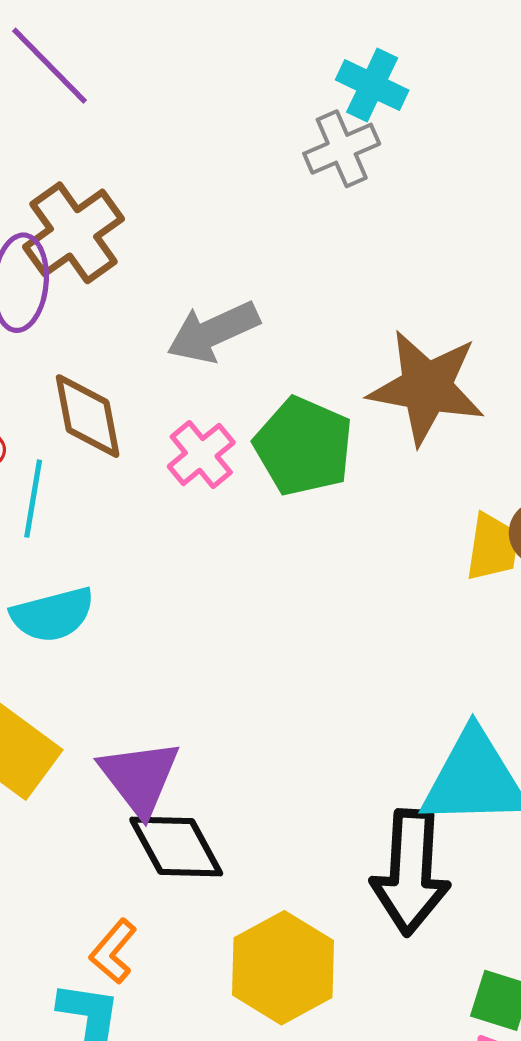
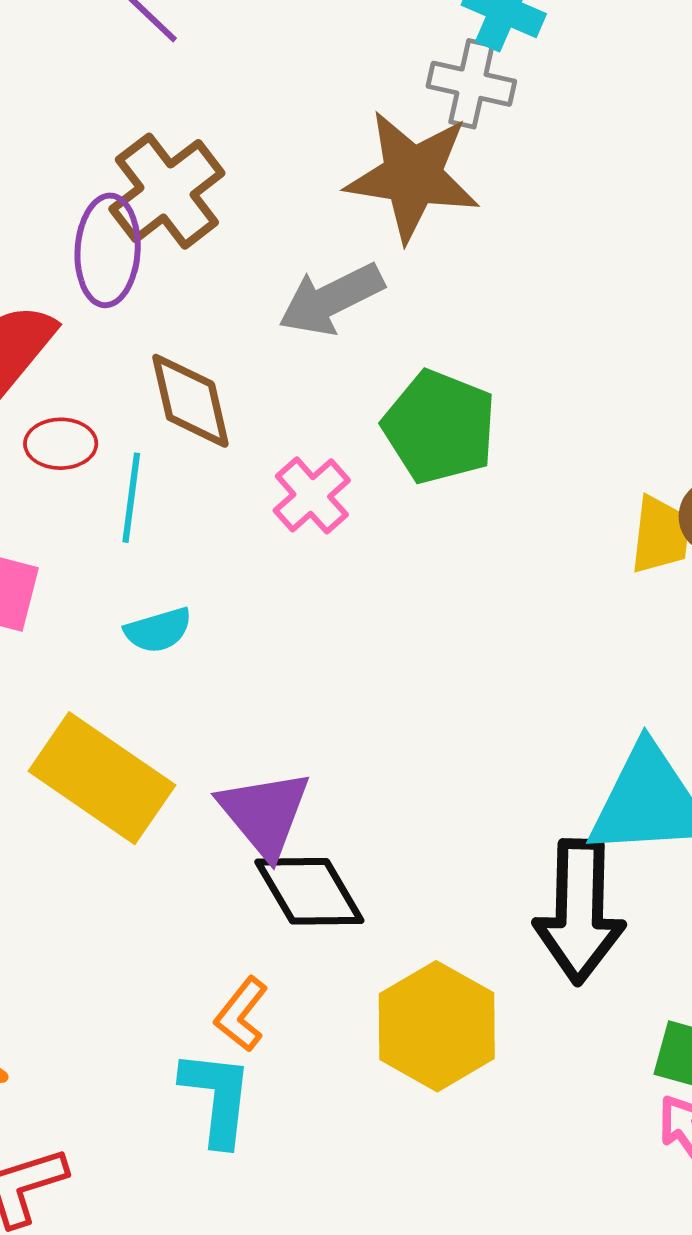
gray cross: (342, 149) -> (471, 84), turned 38
brown star: (427, 387) -> (412, 176), moved
pink cross: (201, 454) -> (312, 495), moved
cyan semicircle: (53, 615) -> (158, 630), size x0.7

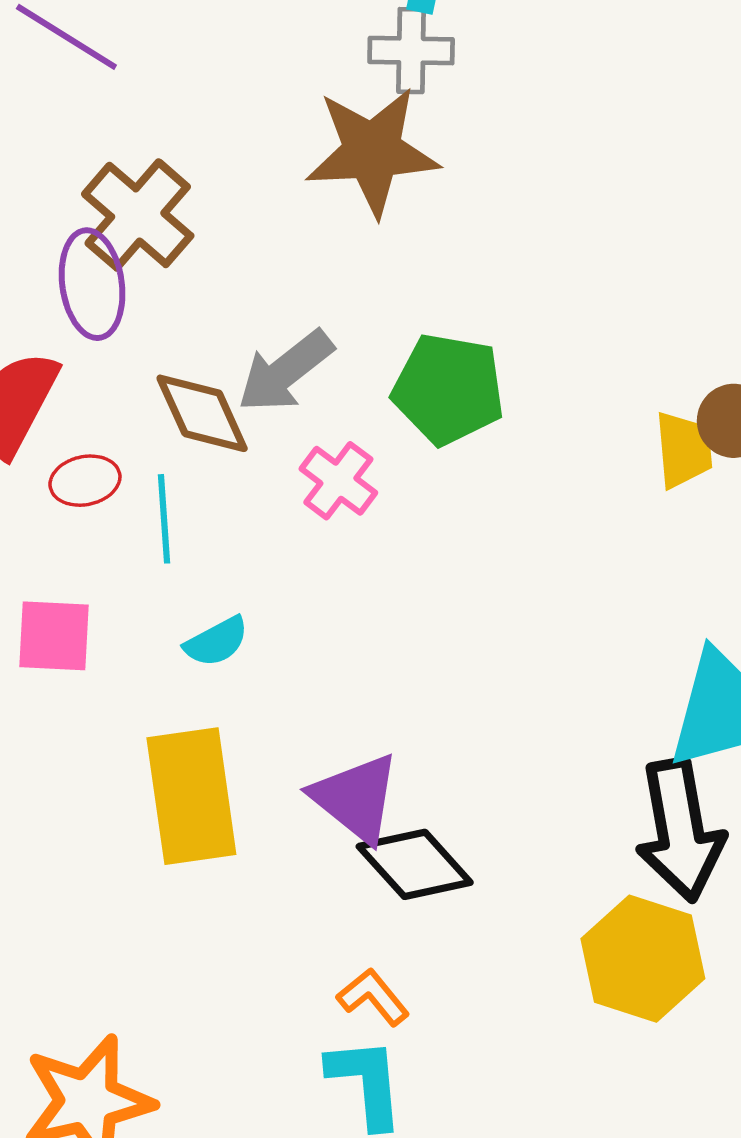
gray arrow: (331, 299) -> (285, 371), moved
yellow rectangle: (102, 778) -> (191, 796), turned 59
orange L-shape: (241, 1014) -> (373, 997), turned 114
yellow hexagon: (437, 1026) -> (643, 959), moved

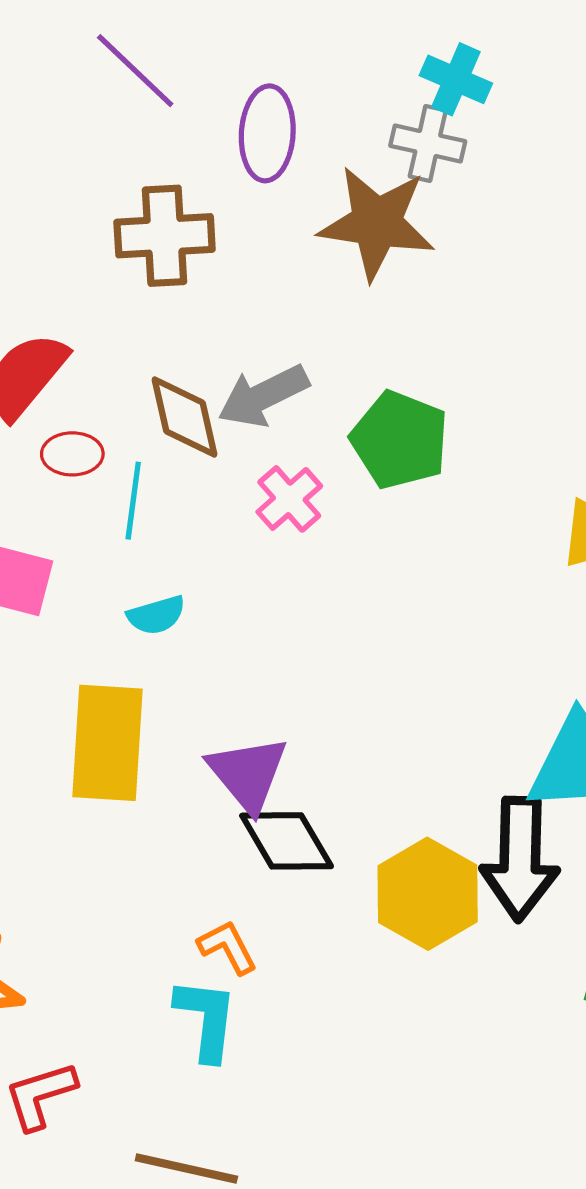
brown cross: (138, 215) -> (165, 236), turned 34
purple ellipse: (92, 284) -> (267, 133), moved
yellow hexagon: (643, 959) -> (428, 894), moved

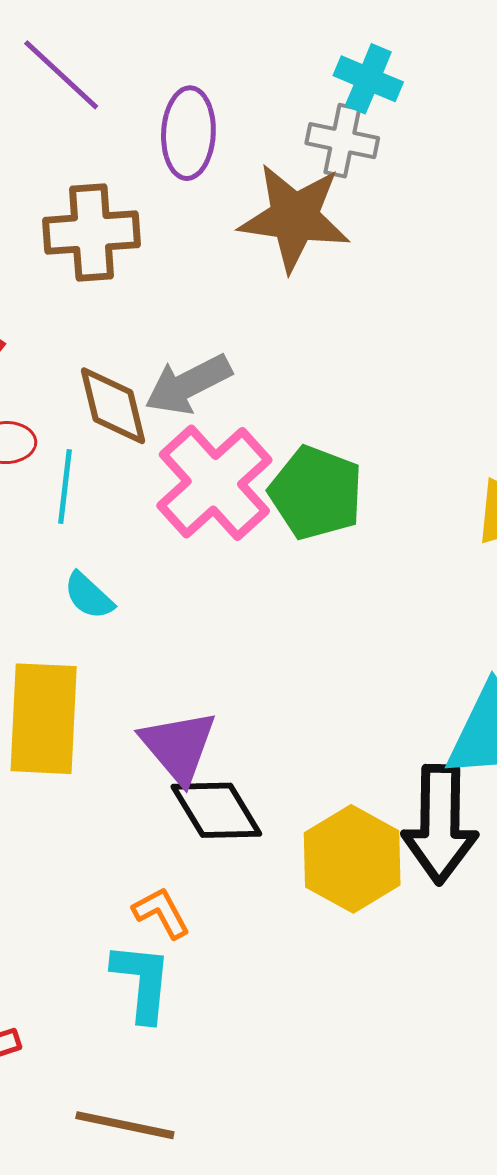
green pentagon: (400, 440) -> (316, 493), moved
pink cross: (289, 499) -> (214, 483), size x1.8
cyan semicircle: (156, 615) -> (89, 596), turned 60

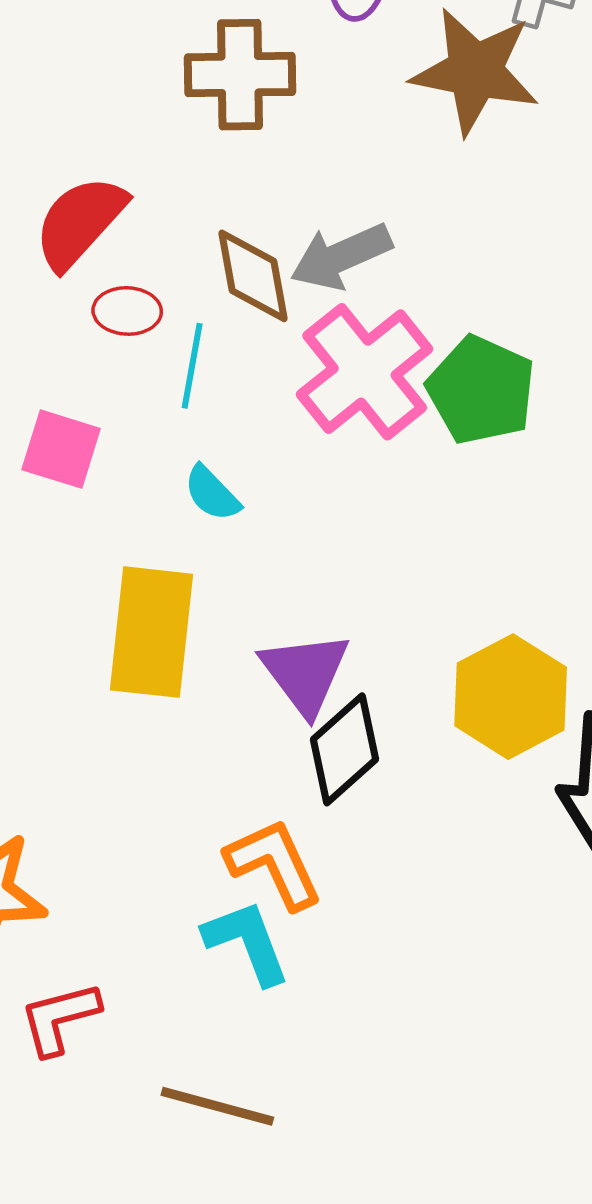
black diamond: (216, 810) -> (344, 749), turned 76
yellow hexagon: (352, 859) -> (511, 697), moved
orange L-shape: (161, 913) -> (274, 864), size x1.5
cyan L-shape: (142, 982) -> (247, 942), turned -30

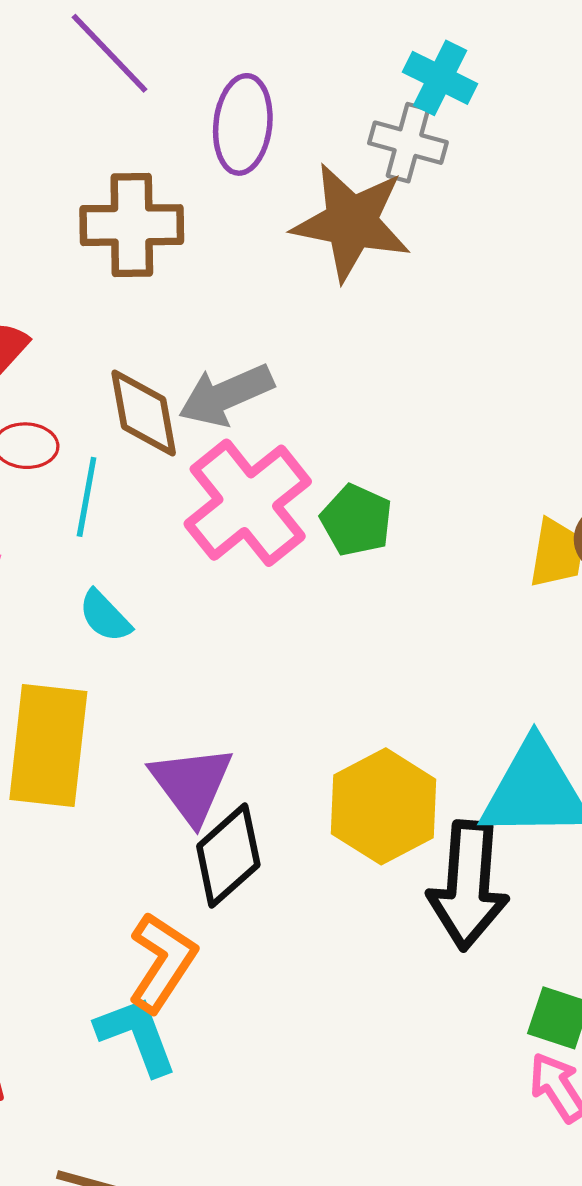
green pentagon: (481, 390) -> (356, 520), size x0.7
orange L-shape: (274, 864) -> (162, 962), turned 58

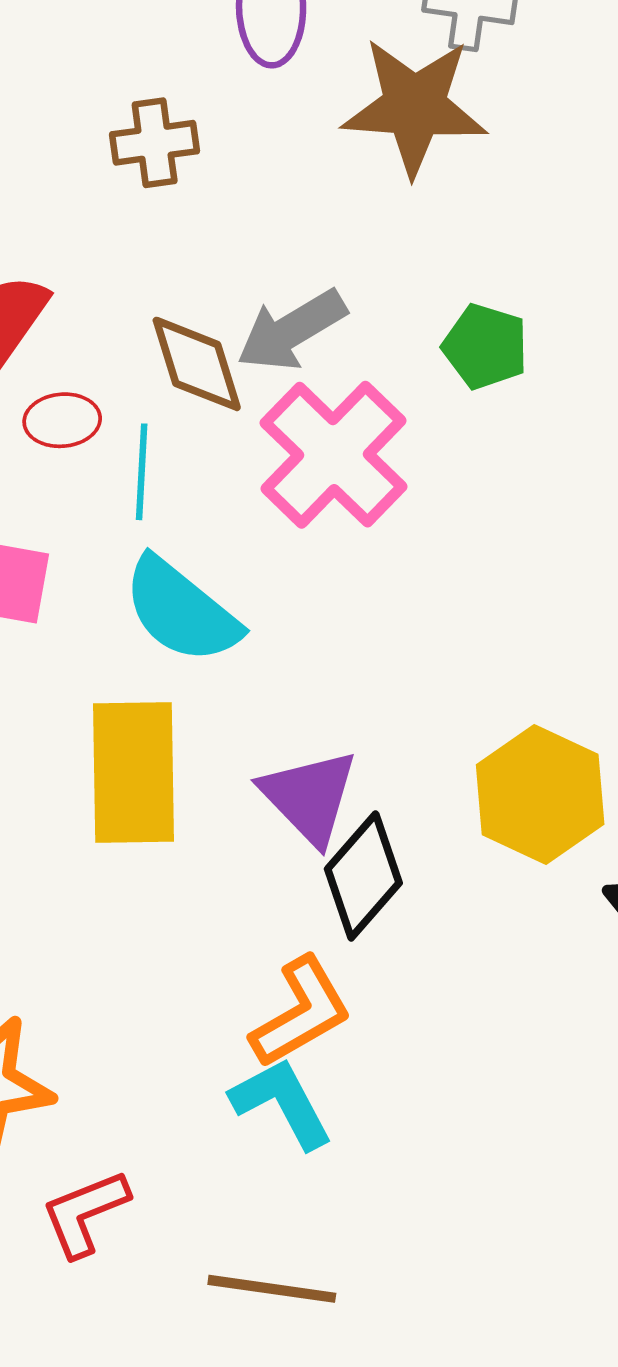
brown cross: (132, 225) -> (155, 143), size x0.7
green pentagon: (356, 520) -> (485, 347), moved
cyan semicircle: (105, 616) -> (181, 611), size x1.8
orange L-shape: (162, 962) -> (301, 1012), turned 34

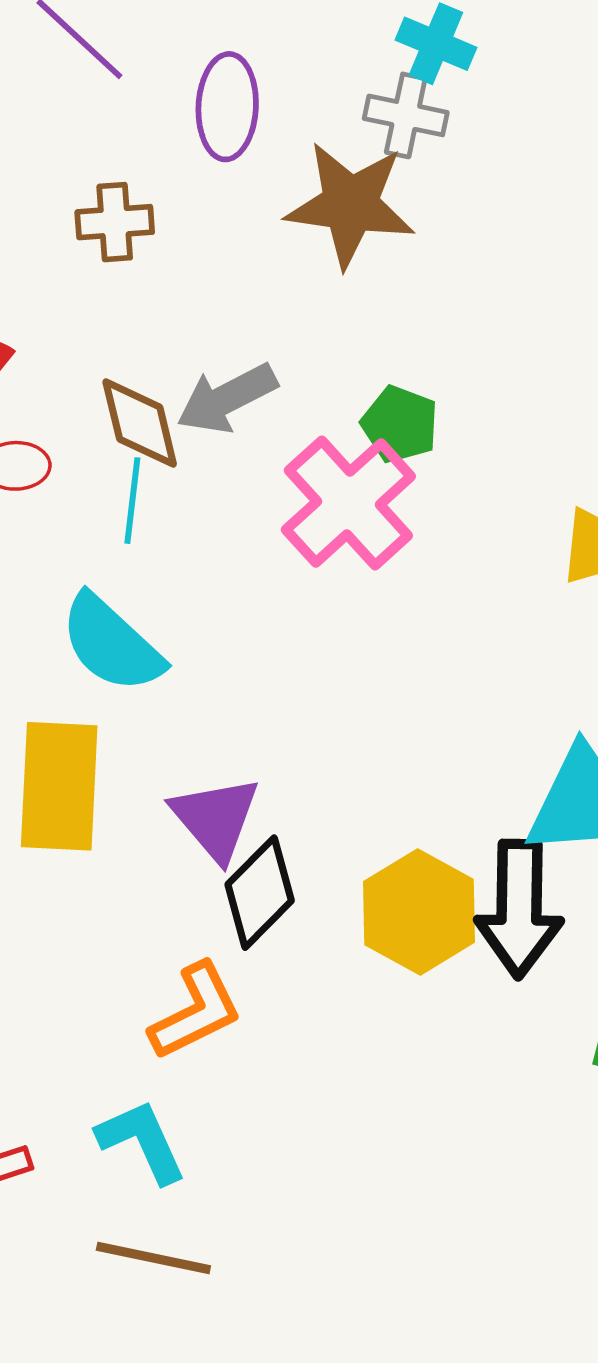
pink cross: (334, 455) -> (348, 503), moved
cyan line: (142, 472) -> (132, 501), moved
yellow hexagon: (540, 794) -> (419, 912), moved
cyan L-shape: (282, 1103) -> (142, 1141), moved

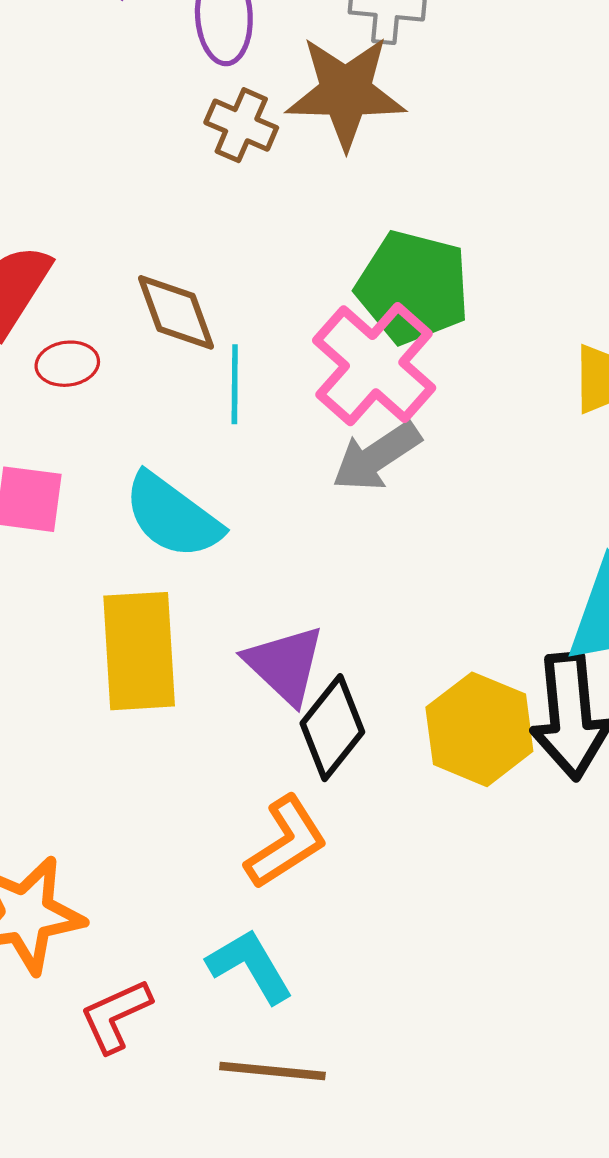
brown cross: (115, 222) -> (241, 125), moved, turned 34
gray arrow: (227, 398) -> (377, 457), moved
green pentagon: (400, 424) -> (413, 287), size x1.6
cyan line: (132, 501) -> (235, 384), moved

